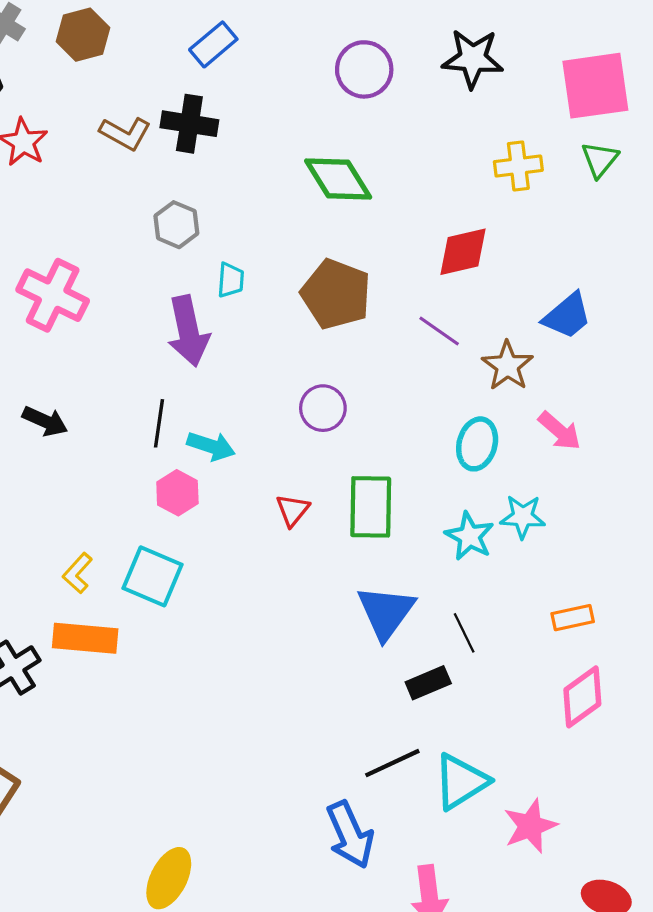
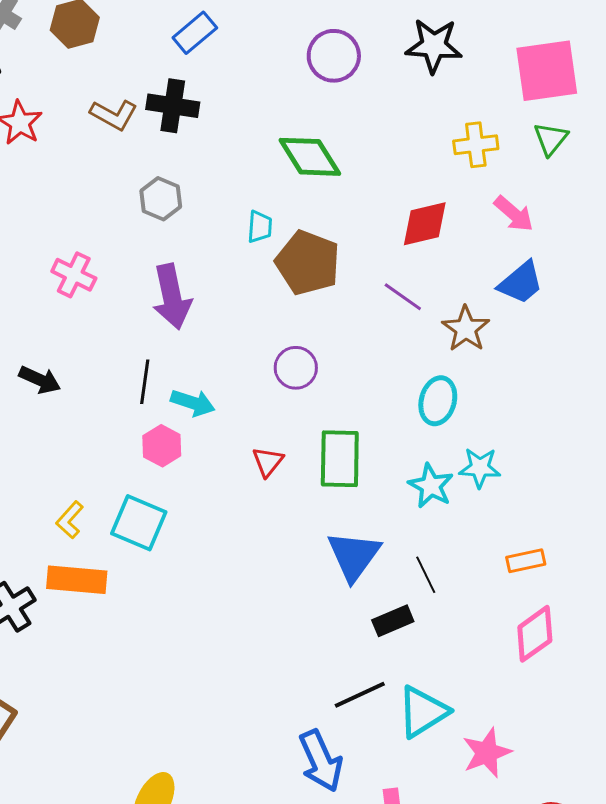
cyan trapezoid: (231, 280) -> (260, 227), moved
pink cross: (53, 295) -> (74, 275), moved, size x0.7
pink arrow: (560, 431) -> (514, 214), moved

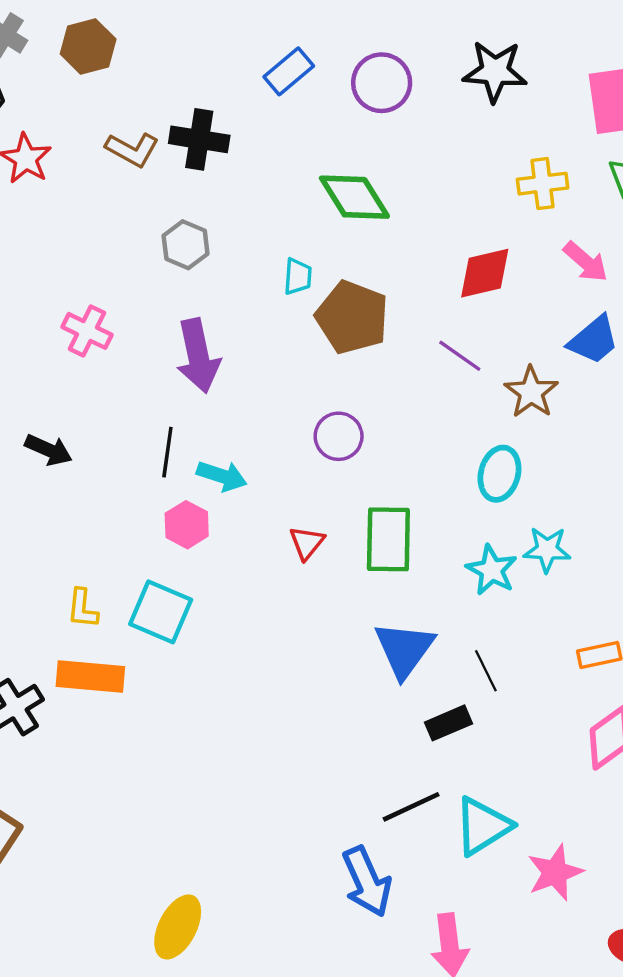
blue rectangle: (195, 33) -> (289, 71), moved
yellow L-shape: (70, 520) -> (82, 609), turned -36

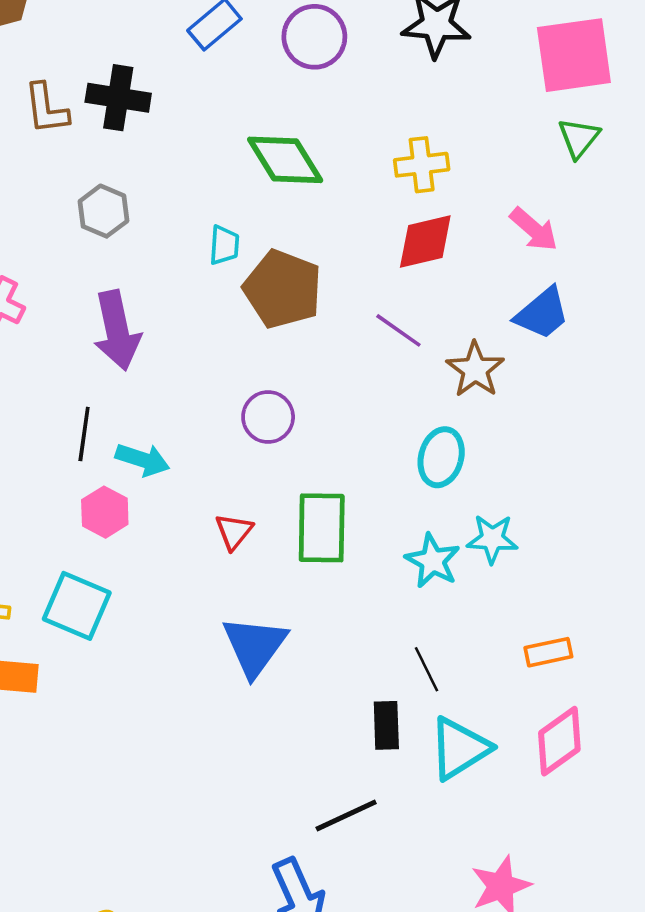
brown L-shape: (132, 150) -> (46, 109), turned 54
yellow cross: (543, 184) -> (422, 165), moved
blue triangle: (404, 649) -> (255, 646), moved
black rectangle: (448, 723) -> (386, 725), turned -69
cyan triangle: (482, 826) -> (459, 748), moved

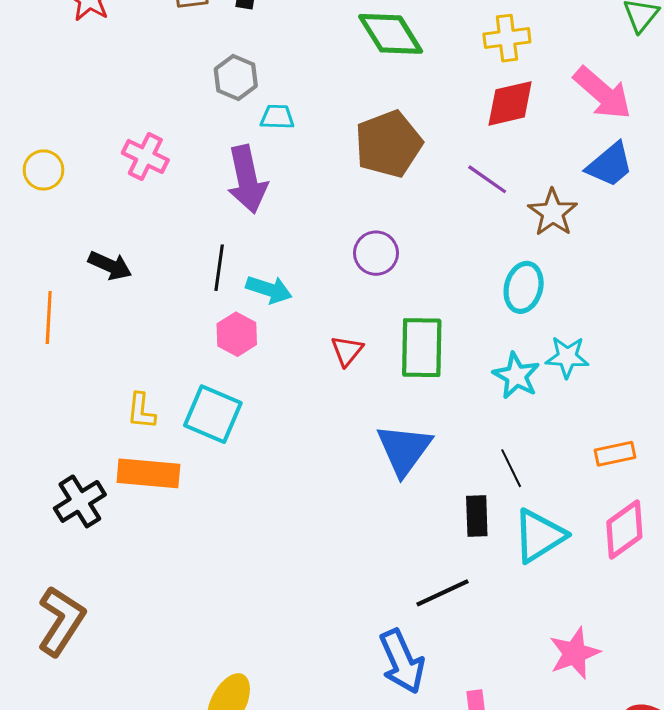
pink arrow: (534, 229) -> (603, 93), size x1.4
cyan trapezoid: (224, 245) -> (277, 117), moved, turned -92
brown pentagon: (283, 289) -> (388, 144), turned 30
blue triangle: (255, 646) -> (404, 449), moved

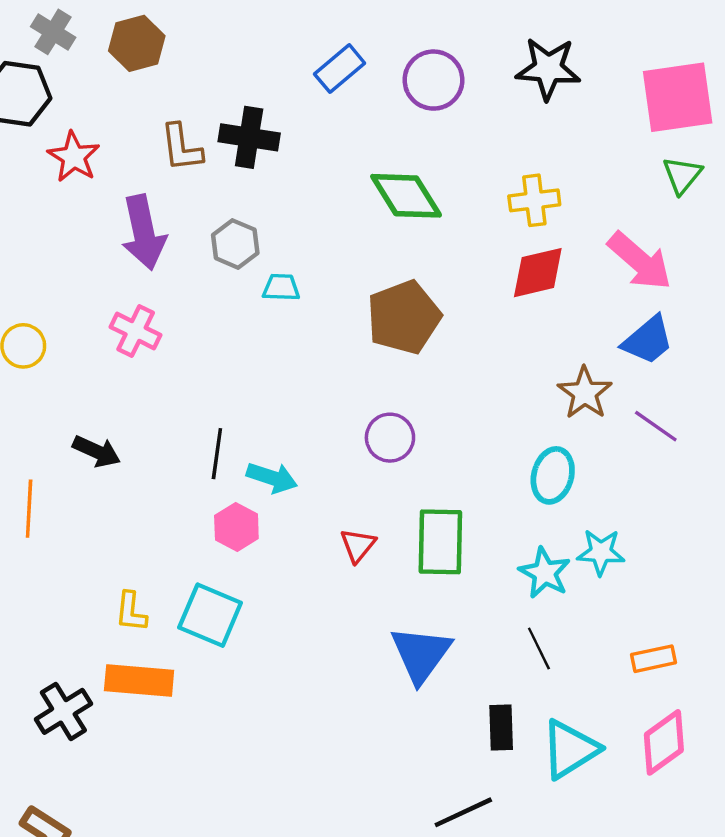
purple arrow: (247, 179) -> (144, 232), moved
purple line: (487, 179) -> (656, 426), moved
black line: (511, 468) -> (539, 648), moved

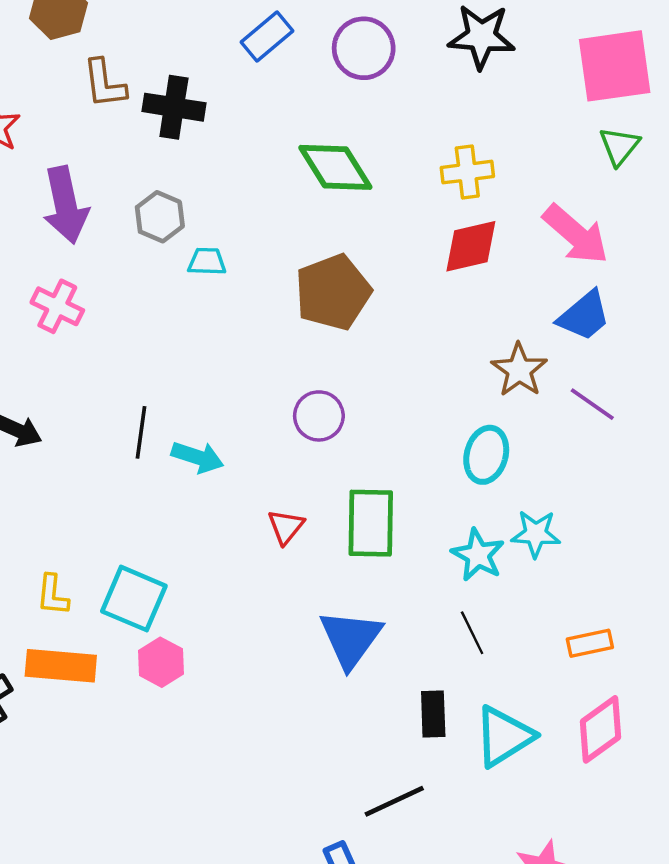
brown L-shape: (181, 148) -> (104, 84), moved
pink hexagon: (236, 527) -> (161, 662), moved

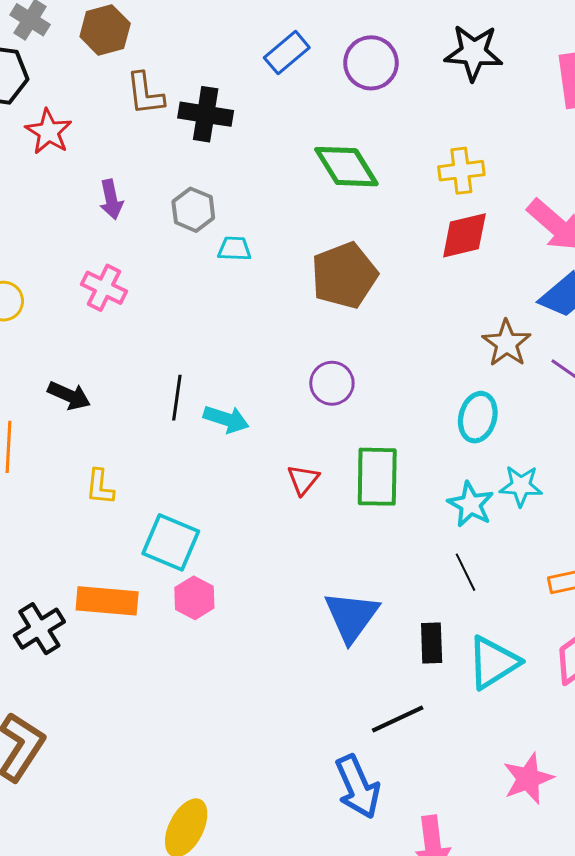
purple arrow: (66, 205) -> (111, 199), size x0.6
yellow L-shape: (53, 595) -> (100, 487), moved
blue triangle: (351, 639) -> (351, 616), moved

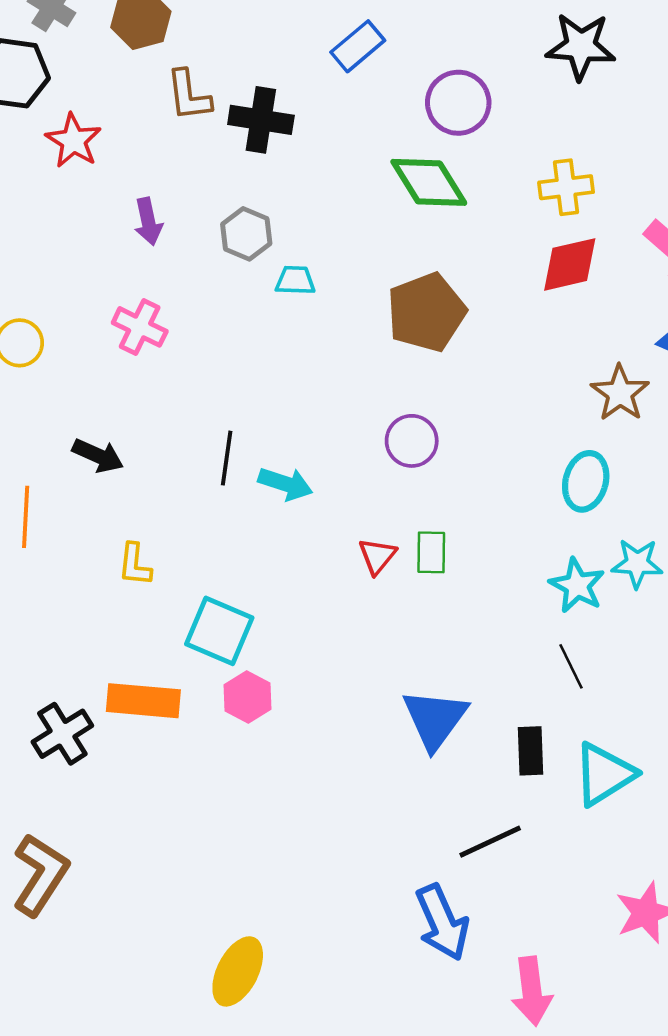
purple circle: (371, 63) -> (458, 103), moved
green rectangle: (377, 477) -> (431, 552), moved, size x0.6

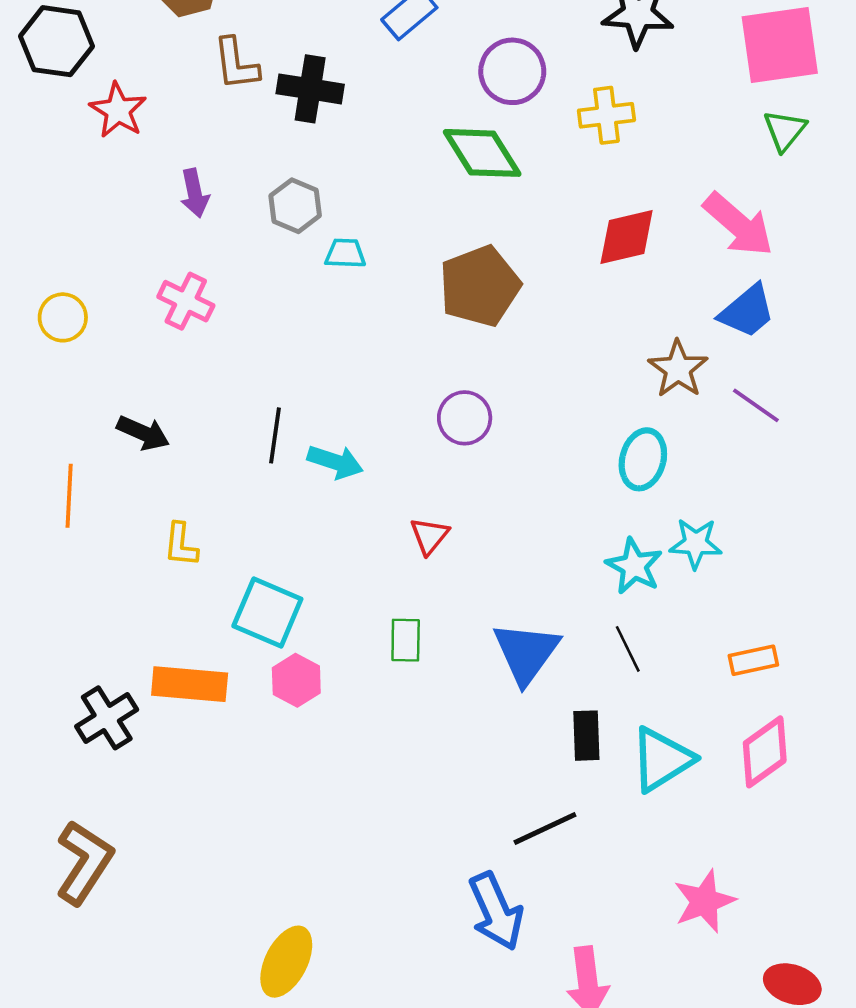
yellow cross: (566, 187) -> (606, 115), moved
green rectangle: (431, 552) -> (406, 640), moved
blue triangle: (435, 719) -> (526, 653), moved

